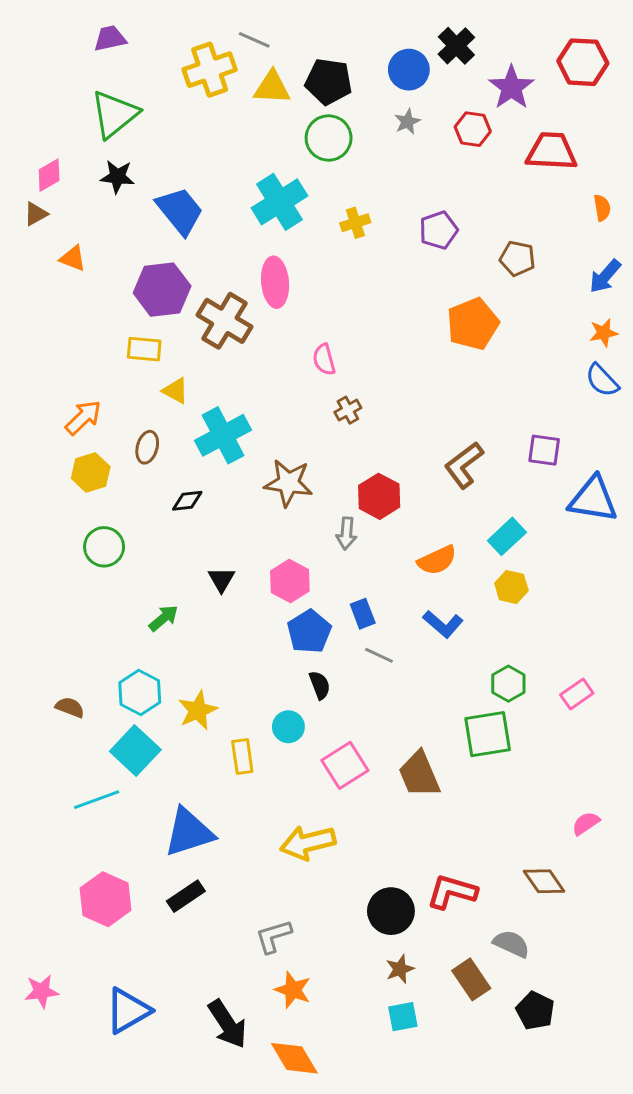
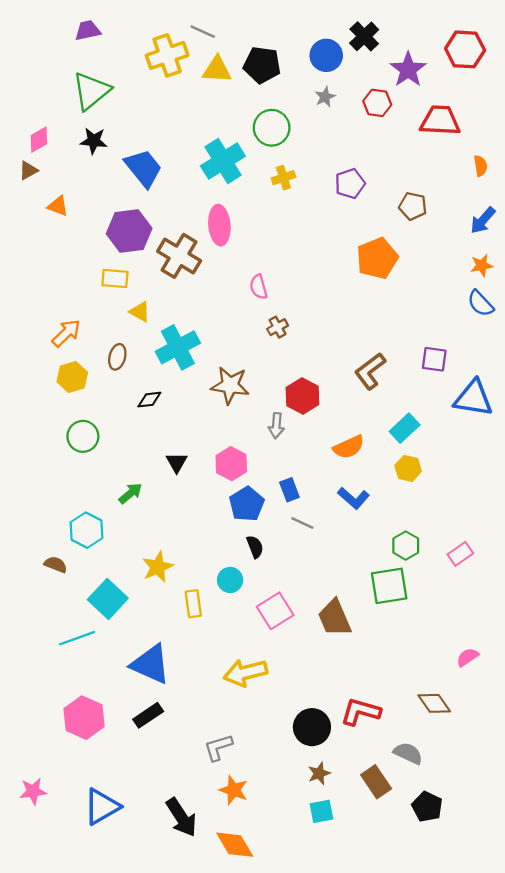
green circle: (329, 138) -> (272, 128), moved
cyan hexagon: (140, 693) -> (86, 530), moved
blue triangle: (189, 832) -> (151, 664), turned 42

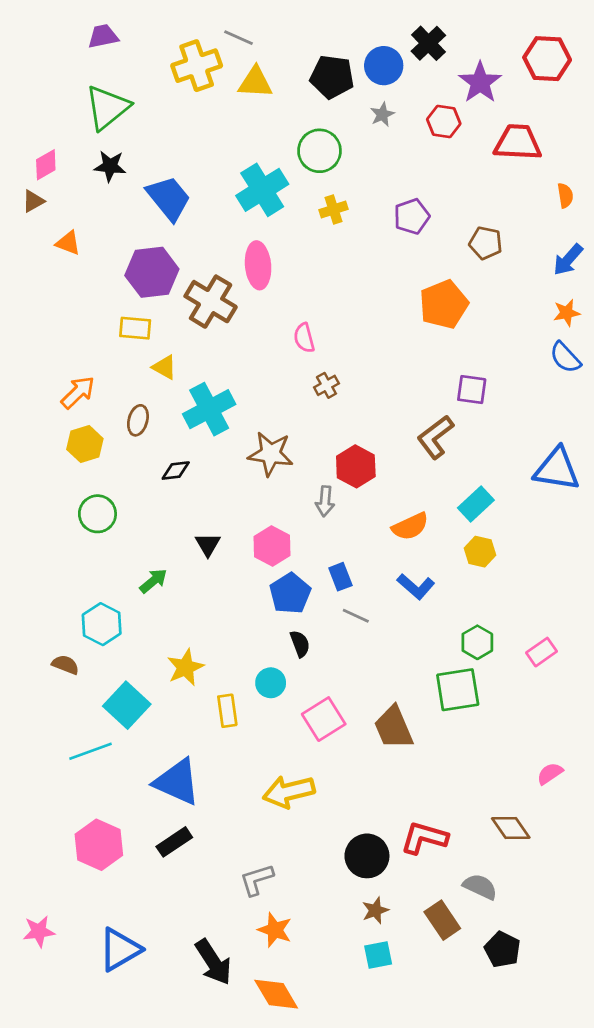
black pentagon: (262, 65) -> (332, 77), moved
purple square: (434, 359) -> (472, 390), moved

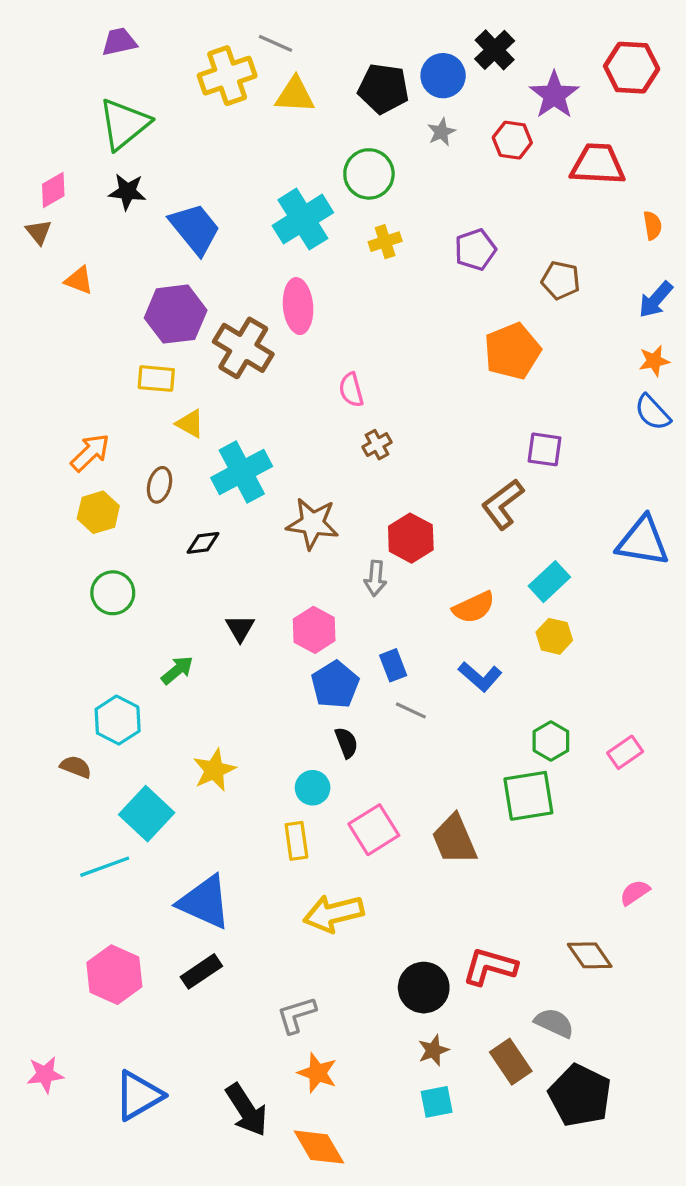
brown triangle: (33, 201) -> (39, 232), turned -40
yellow rectangle: (227, 711) -> (296, 841), moved
black pentagon: (502, 949) -> (580, 1095), size x1.5

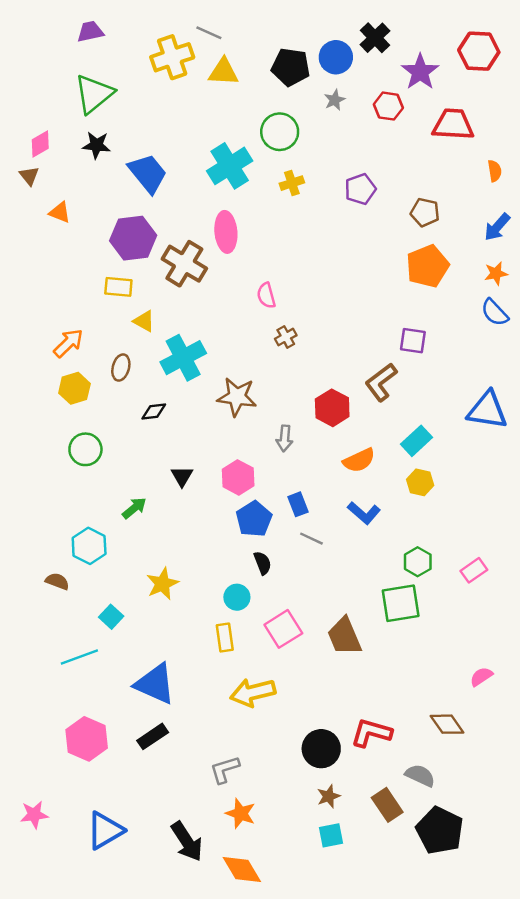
orange pentagon: (512, 351) -> (427, 266), moved
red hexagon: (411, 538) -> (332, 408), moved
cyan square: (147, 814) -> (111, 617), size x0.6

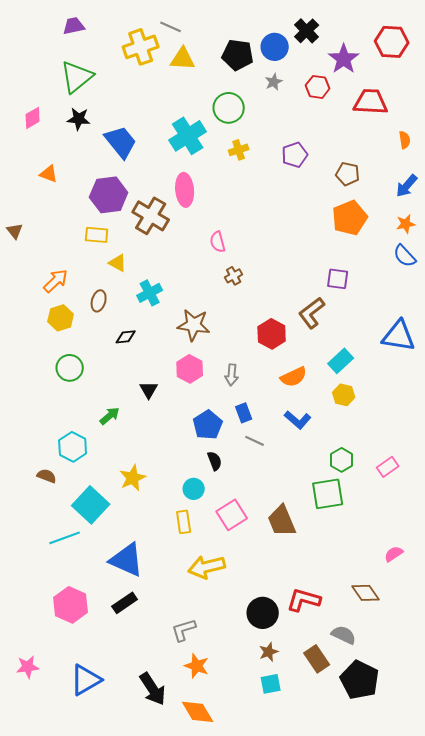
brown triangle: (29, 176) -> (15, 231), moved
cyan cross: (183, 358) -> (150, 293), size x0.7
gray arrow: (285, 438) -> (232, 375), moved
pink hexagon: (238, 477) -> (190, 369), moved
cyan square: (111, 617) -> (91, 505), size x1.8

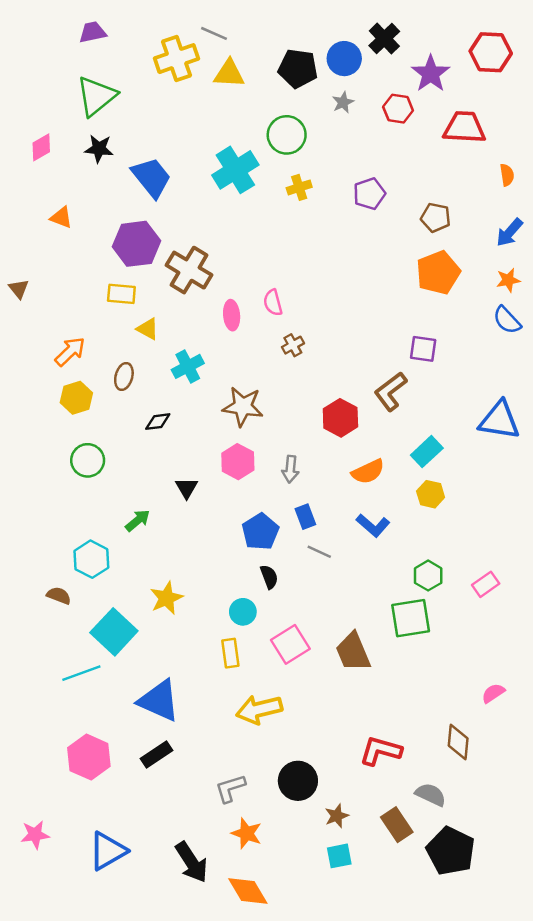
pink ellipse: (185, 190) -> (232, 315), moved, size x0.7
brown diamond: (366, 593) -> (458, 742), turned 40
black circle: (263, 613) -> (298, 781), moved

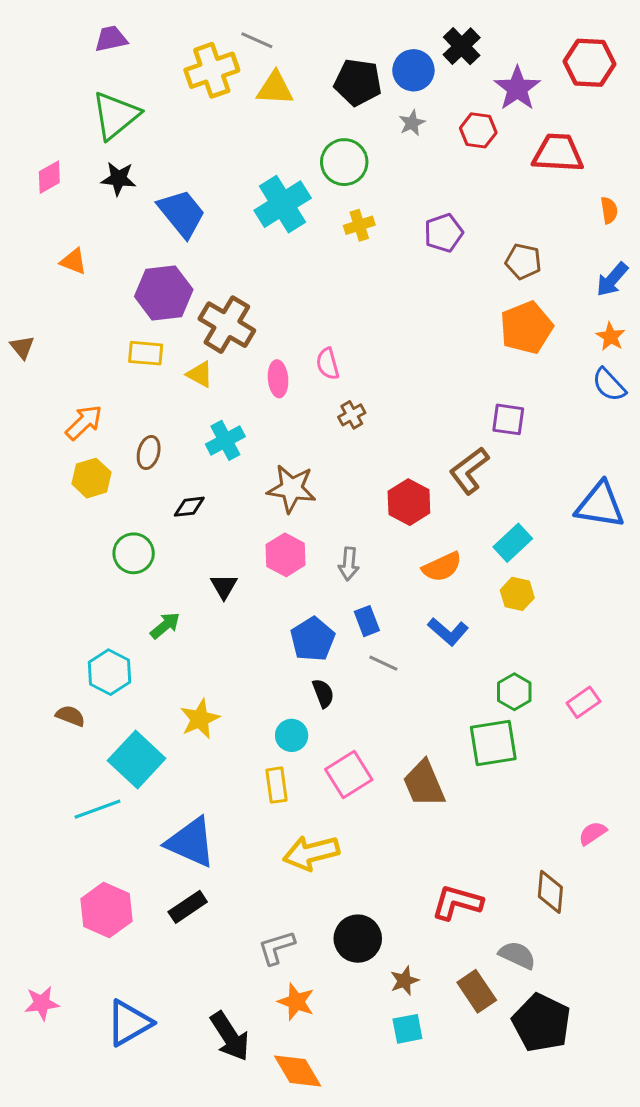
orange star: (508, 280) -> (611, 337), turned -30
yellow triangle: (148, 329) -> (200, 374), moved
green circle: (88, 460) -> (134, 553), moved

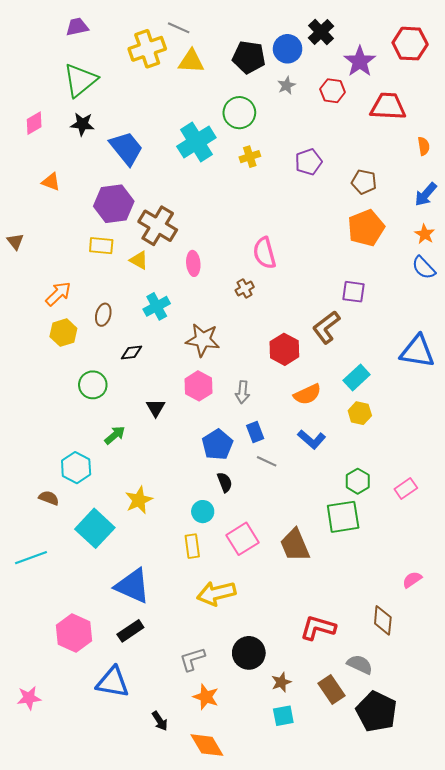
pink semicircle: (328, 364) -> (264, 253), moved, size x1.4
cyan line: (97, 809) -> (31, 558), moved
blue triangle: (129, 1023) -> (113, 682), moved, turned 40
black arrow: (230, 1036) -> (160, 721), size x0.6

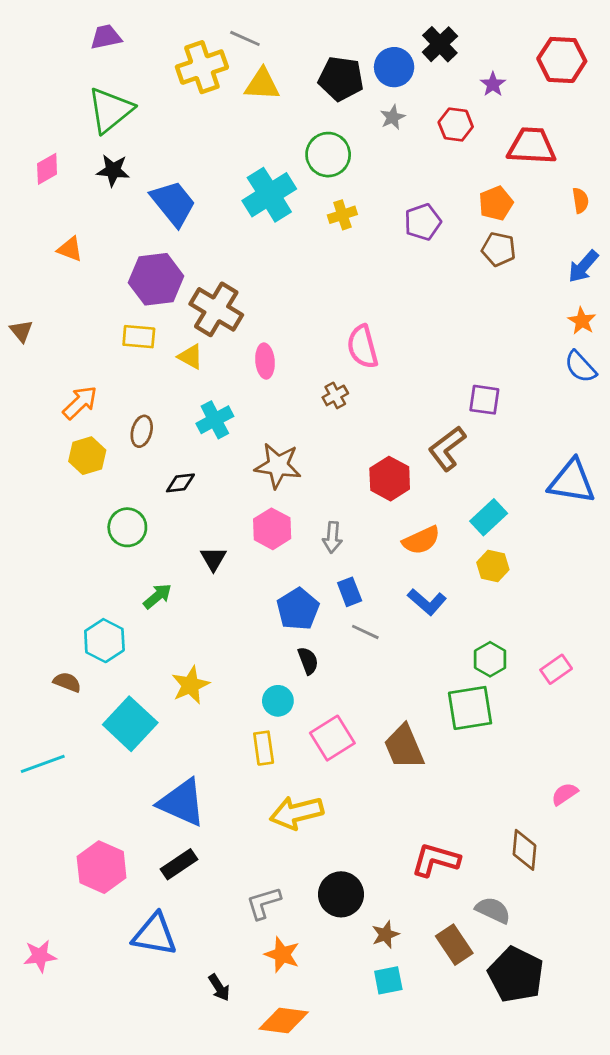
purple star: (360, 61) -> (493, 84), size x0.6
orange pentagon: (366, 228) -> (496, 203), moved, size x0.7
orange diamond: (207, 745) -> (284, 1021), turned -52

